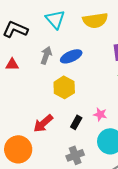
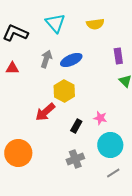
yellow semicircle: (95, 20) -> (95, 24), size x0.7
red arrow: (43, 123) -> (45, 112), moved

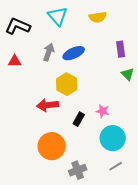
red arrow: (45, 112) -> (48, 105), turned 35
orange circle: (18, 153) -> (52, 146), moved
gray cross: (75, 159) -> (78, 170), moved

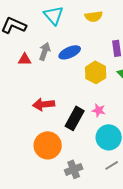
red triangle: (15, 61) -> (25, 59), moved
yellow hexagon: (67, 84) -> (96, 72), moved
black rectangle: (79, 119) -> (75, 118), size x1.6

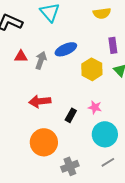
yellow semicircle: (94, 16) -> (102, 13), moved
gray arrow: (45, 51) -> (41, 60), moved
black rectangle: (75, 118) -> (71, 115), size x0.6

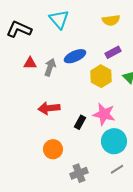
purple rectangle: (113, 45) -> (113, 52), moved, turned 70
pink star: (95, 107) -> (104, 114), size x1.6
orange circle: (44, 142) -> (53, 149), size x0.7

